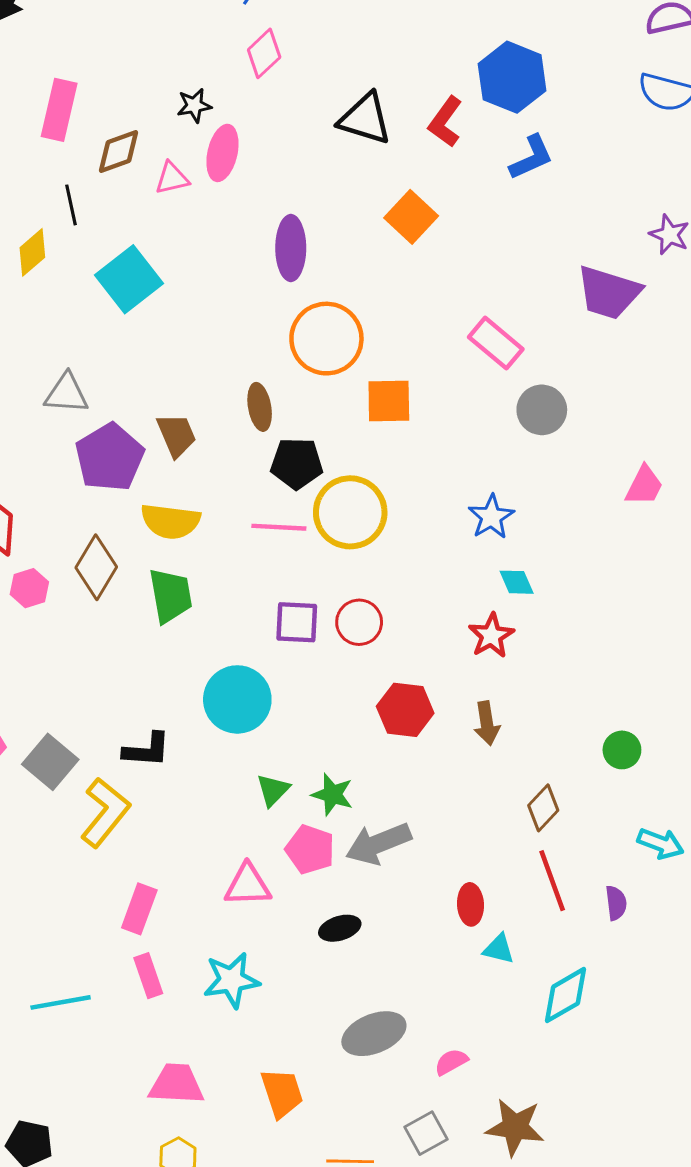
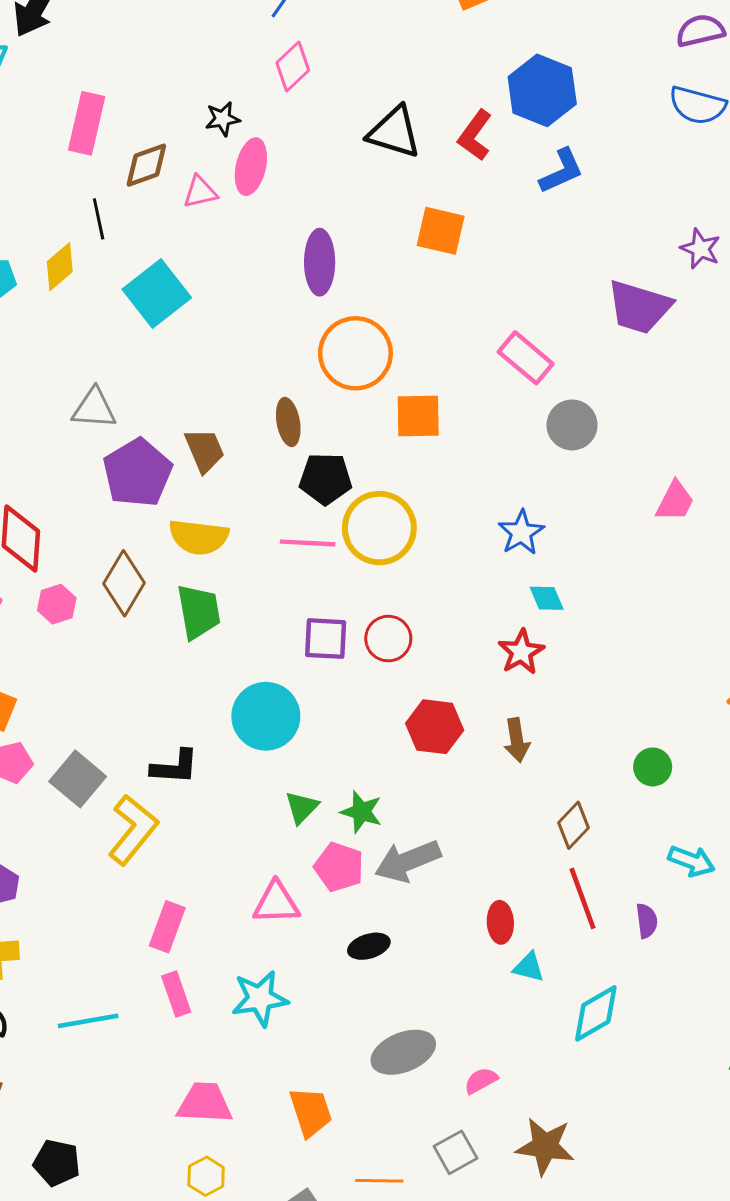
orange square: (411, 217) -> (441, 231), turned -30

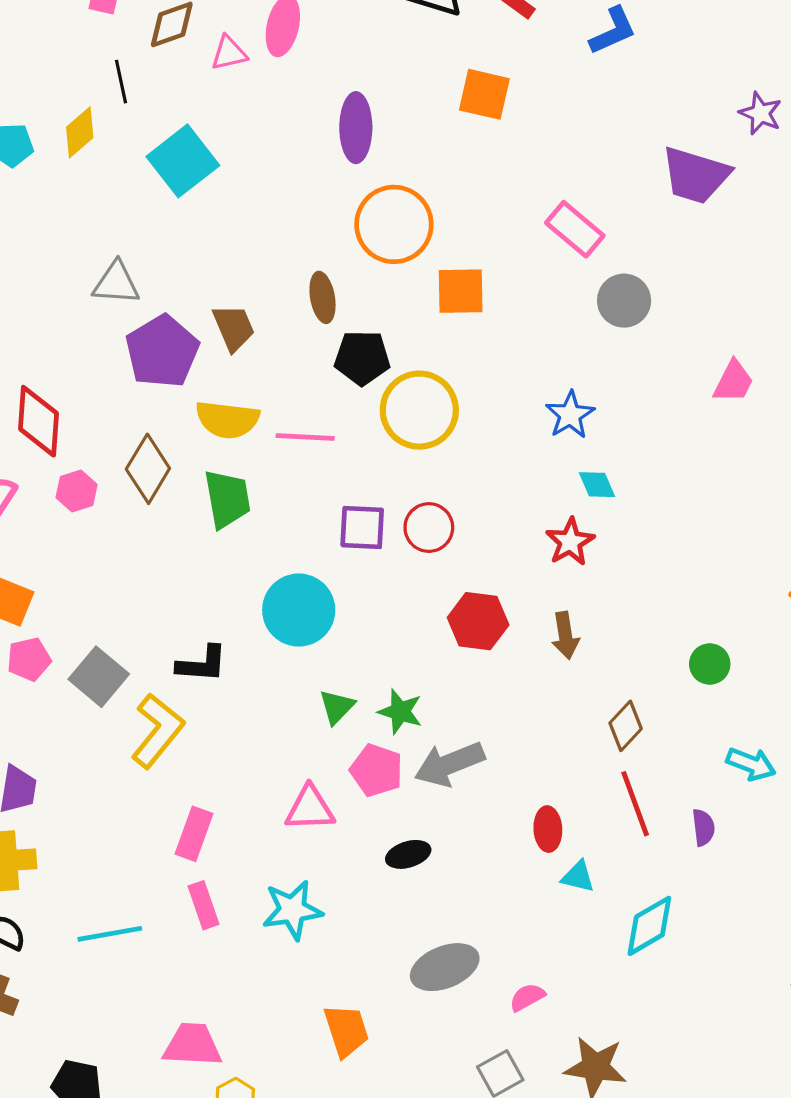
pink line: (308, 543) -> (305, 437), moved
pink trapezoid: (205, 1103) -> (192, 1045), moved

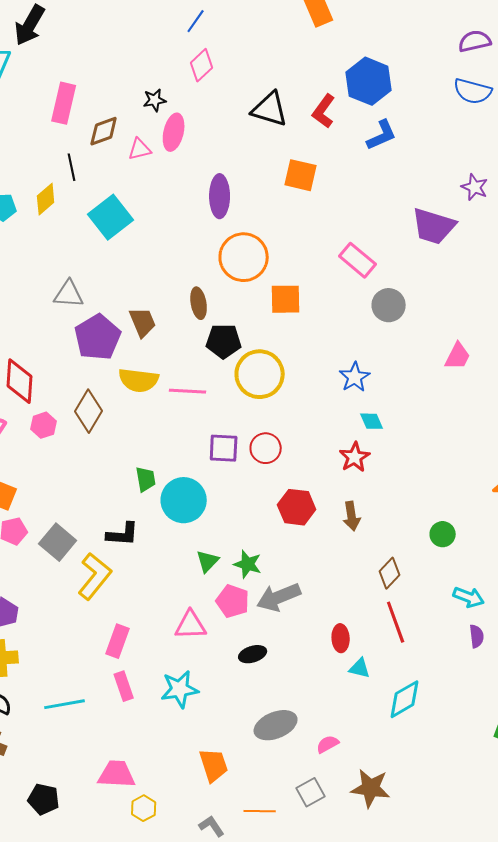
green trapezoid: (227, 499) -> (146, 479), moved, size x0.7
purple semicircle: (703, 827) -> (477, 636), moved

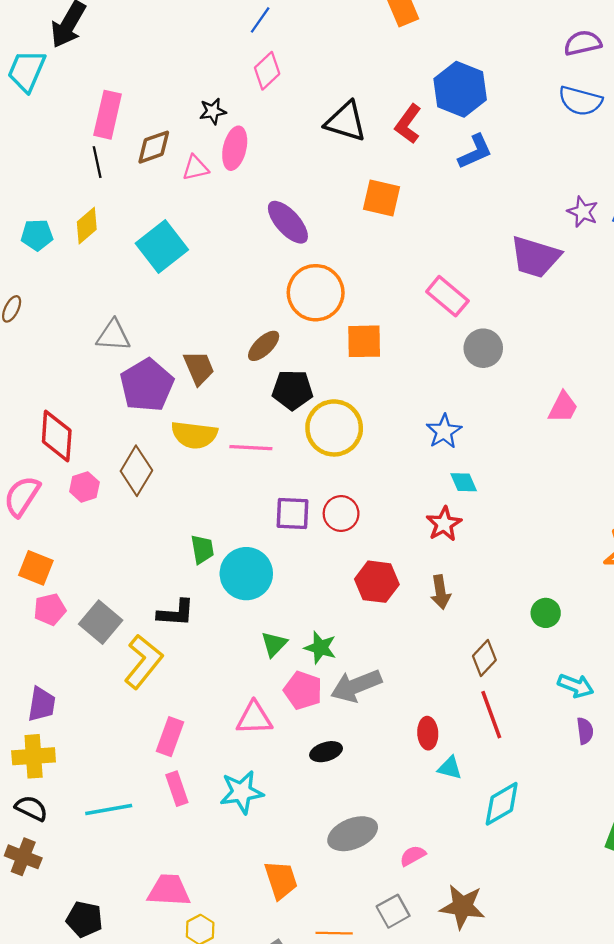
black line: (72, 167) -> (97, 162), moved
purple ellipse: (220, 196) -> (288, 222), turned -42
brown ellipse: (199, 303) -> (264, 346), turned 56

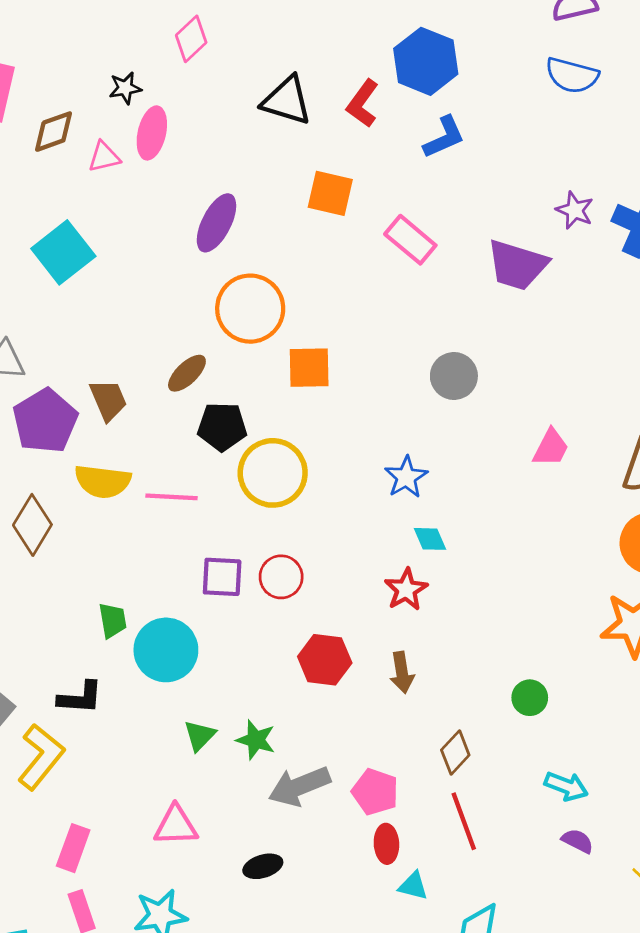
purple ellipse: (288, 222) -> (216, 223), turned 69
pink rectangle: (447, 296) -> (410, 240), moved
pink pentagon: (303, 690) -> (375, 792), moved
purple semicircle: (585, 731) -> (578, 841), turned -56

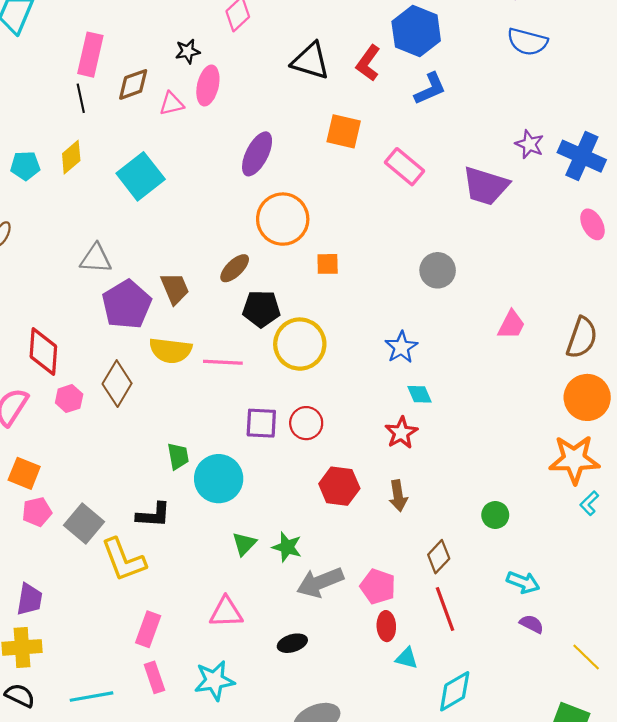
orange square: (309, 368) -> (328, 264), size x0.7
yellow L-shape: (41, 757) -> (124, 560), turned 120

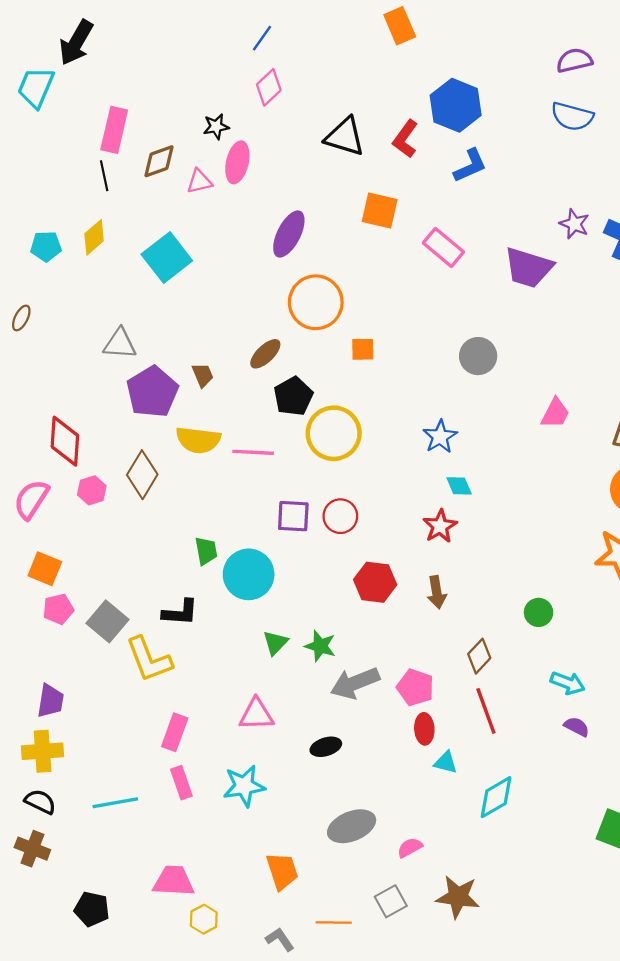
brown trapezoid: (175, 288) -> (203, 375), size x0.7
black pentagon: (261, 309) -> (293, 396), turned -30

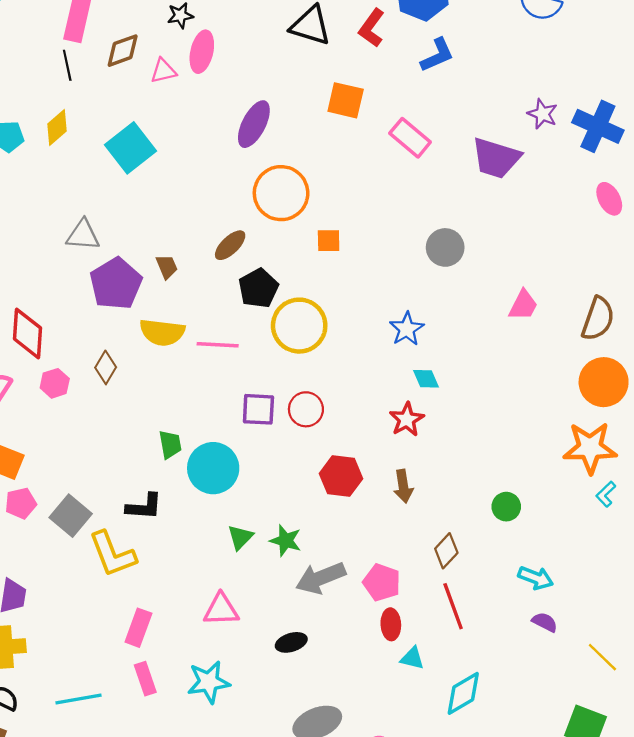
brown diamond: (142, 475) -> (106, 367), size x0.7

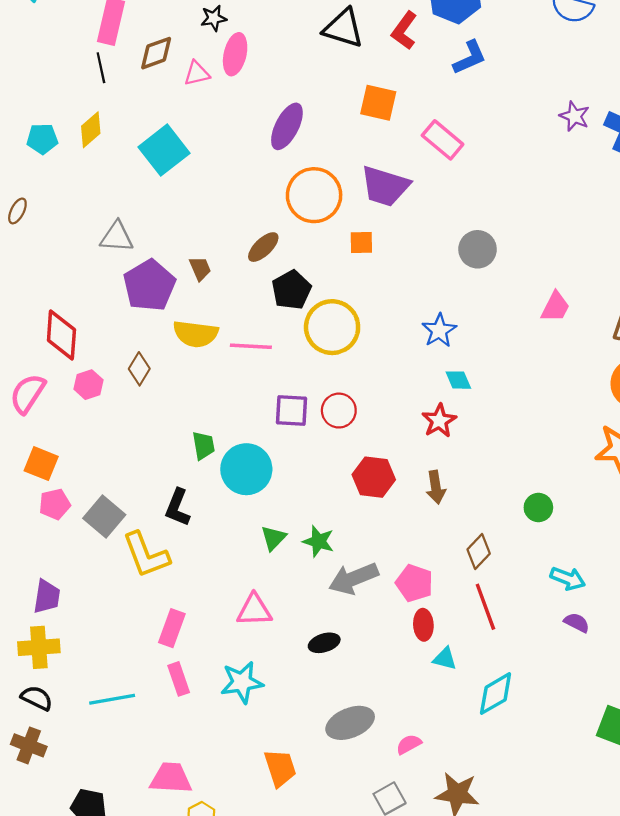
purple trapezoid: (496, 158) -> (385, 186), moved
black L-shape: (144, 507) -> (178, 508), turned 108

